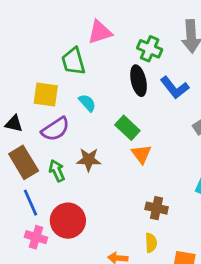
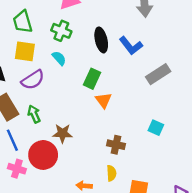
green cross: (150, 49) -> (61, 31), moved
green trapezoid: (73, 61) -> (23, 22), moved
green rectangle: (127, 128) -> (92, 79), turned 72
brown star: (89, 160) -> (62, 133), moved

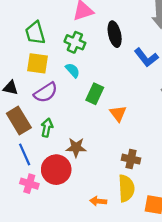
black ellipse: (101, 40) -> (115, 34), moved
green rectangle: (92, 79) -> (95, 94), moved
green arrow: (34, 114) -> (47, 128), turned 36
yellow semicircle: (111, 173) -> (126, 188), size x1.6

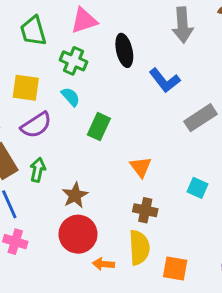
green trapezoid: (35, 33) -> (33, 31), moved
orange triangle: (118, 114) -> (141, 167), moved
brown star: (76, 147) -> (75, 195), turned -30
red circle: (56, 170) -> (78, 234), moved

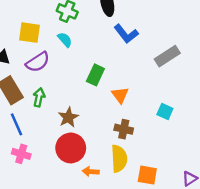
blue L-shape: (165, 80) -> (126, 34), moved
green rectangle: (99, 127) -> (95, 75), moved

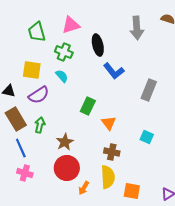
gray rectangle: (167, 56) -> (149, 90), turned -35
orange arrow: (91, 172) -> (84, 188), turned -64

